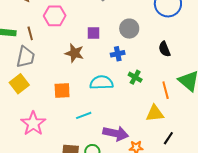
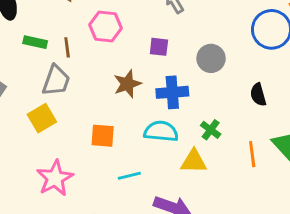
purple square: (94, 33) -> (159, 47), moved
brown star: (74, 53) -> (127, 84), turned 30
blue cross: (118, 54) -> (172, 92), moved, size x1.5
yellow triangle: (155, 113) -> (194, 161), moved

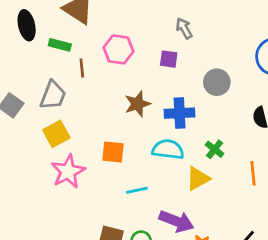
green rectangle: (35, 42) -> (60, 45), moved
purple square: (159, 47) -> (169, 59), moved
gray trapezoid: (56, 81) -> (53, 95), moved
yellow triangle: (194, 161) -> (198, 179), turned -32
pink star: (55, 178) -> (68, 171), moved

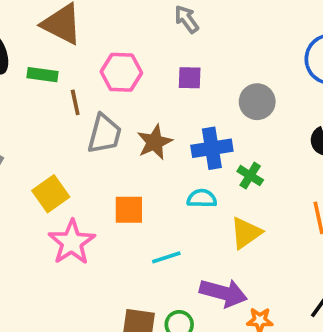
gray arrow: (184, 28) -> (187, 19), moved
gray trapezoid: (53, 95) -> (105, 134), moved
cyan semicircle: (168, 149) -> (202, 198), size x0.7
green cross: (215, 149) -> (250, 176), moved

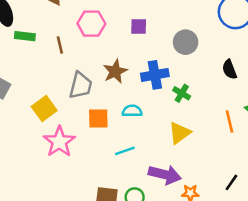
green rectangle: (42, 75) -> (25, 36), moved
gray trapezoid: (105, 134) -> (81, 85), moved
cyan semicircle: (202, 198) -> (132, 111), moved

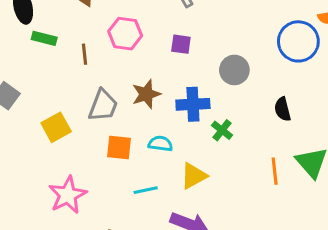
yellow triangle: (179, 133) -> (194, 176), moved
pink star: (59, 142) -> (68, 195), moved

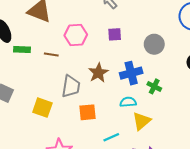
brown line: (84, 54) -> (51, 55), turned -64
yellow square: (56, 127) -> (42, 108), turned -30
cyan semicircle: (160, 144) -> (128, 102), moved

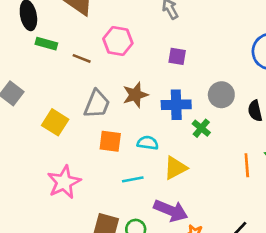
purple square: (115, 34) -> (177, 56), moved
gray circle: (154, 44) -> (221, 95), moved
cyan semicircle: (128, 102) -> (148, 143), moved

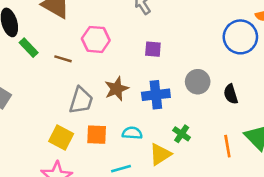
green rectangle: (46, 44) -> (29, 48), turned 36
yellow square: (55, 122) -> (61, 137), moved
green cross: (201, 128) -> (182, 134), moved

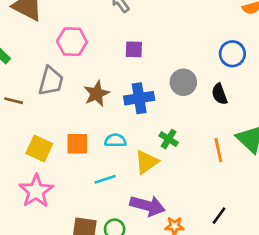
blue circle: (240, 37) -> (232, 54), moved, size x0.7
brown line: (63, 59) -> (14, 101), moved
gray trapezoid: (81, 100) -> (51, 81), moved

